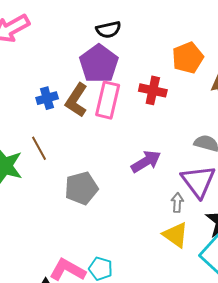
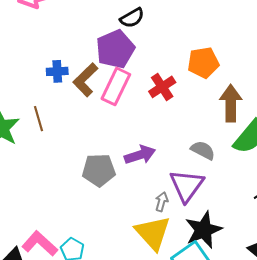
black semicircle: (108, 30) -> (132, 18), turned -30
red cross: (153, 90) -> (162, 87), turned 32
gray pentagon: (81, 188) -> (99, 170), moved
yellow triangle: (176, 235) -> (153, 233), size x1.4

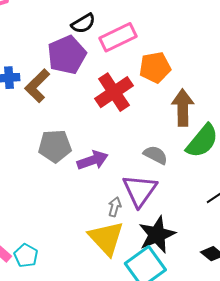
pink rectangle: (116, 86) -> (118, 37), moved, turned 39
red cross: (162, 87) -> (114, 92), size x1.4
gray pentagon: (99, 170) -> (55, 146), moved

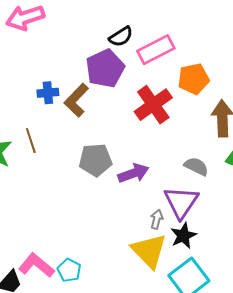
black star: (157, 235) -> (183, 236), moved, size x0.7

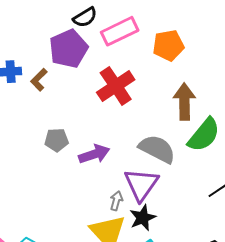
orange pentagon: (194, 79) -> (168, 45), moved
brown L-shape: (76, 100) -> (39, 80), size x0.7
gray pentagon: (95, 160) -> (57, 140), size x0.7
gray semicircle: (196, 166) -> (157, 149), size x1.5

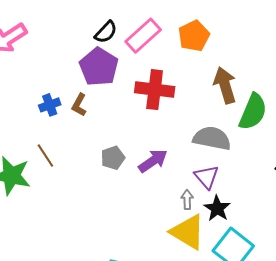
red cross: (116, 86) -> (155, 90), turned -33
purple triangle: (141, 184) -> (207, 177), size x0.7

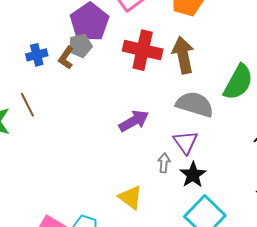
brown arrow: (225, 85) -> (183, 55), moved
gray pentagon: (113, 158) -> (80, 46), moved
yellow triangle: (188, 232) -> (130, 197), moved, size x0.7

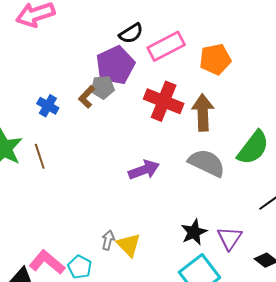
blue cross: (37, 55) -> (48, 106), moved, turned 35
brown line: (27, 105) -> (40, 156), moved
purple triangle: (186, 142) -> (230, 238), moved
gray arrow: (164, 163) -> (108, 240), moved

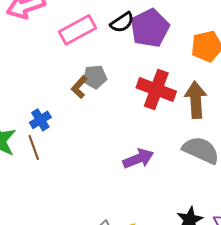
pink rectangle: (166, 46) -> (78, 30), moved
purple pentagon: (115, 65) -> (150, 28), moved
blue cross: (48, 106) -> (40, 120), moved, turned 30

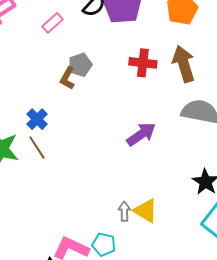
pink rectangle: (78, 30) -> (53, 23), size x0.6
red cross: (156, 89) -> (143, 63), size x0.7

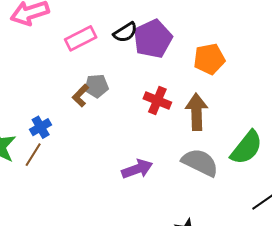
pink rectangle: (53, 23) -> (81, 38), size x1.4
brown line: (37, 148) -> (33, 155), turned 50

